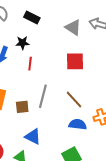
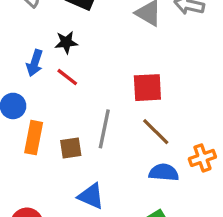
red square: (75, 61) -> (147, 88), moved
red line: (30, 64) -> (67, 77), moved, turned -56

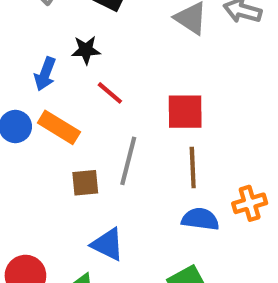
red line: (67, 77) -> (110, 93), moved
brown line: (156, 132) -> (193, 167), turned 40
orange rectangle: (34, 138) -> (59, 127), moved, turned -72

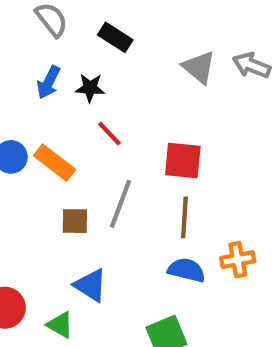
blue arrow: (45, 74) -> (49, 82), moved

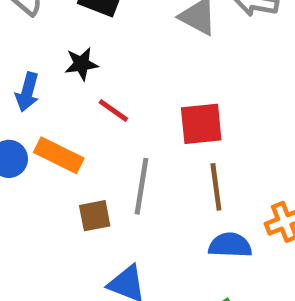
blue arrow: (49, 82) -> (27, 92), moved

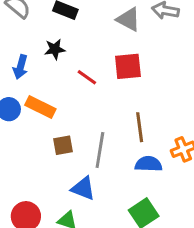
red line: (113, 110) -> (87, 77), moved
red square: (201, 124) -> (128, 66), moved
gray line: (142, 186) -> (100, 150), moved

